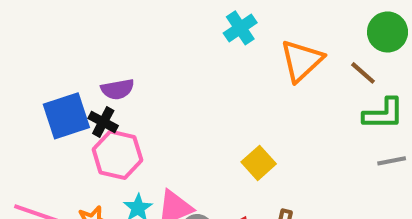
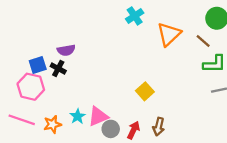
blue square: (66, 116) -> (38, 65), size x0.7
pink hexagon: (117, 155) -> (31, 87), moved

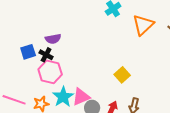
pink hexagon: (31, 87) -> (50, 72), moved
cyan star: (78, 116) -> (63, 97), size x1.5

